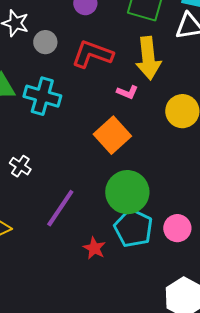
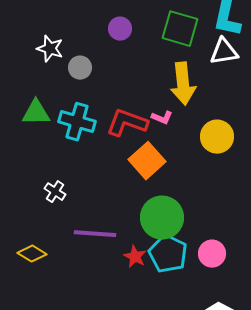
red L-shape: (92, 54) -> (127, 123), moved
purple line: (60, 208) -> (95, 234), turned 60
red star: (94, 248) -> (135, 257), moved

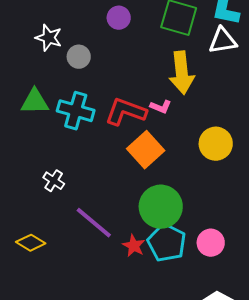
yellow circle: (217, 137) -> (216, 144), moved
purple line: (95, 234) -> (94, 223), turned 36

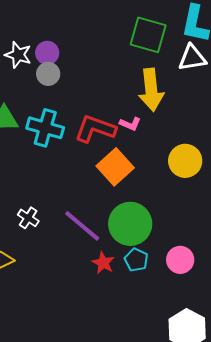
purple circle: (119, 18) -> (47, 53), moved
white cross: (54, 181) -> (28, 218), moved
purple line: (94, 223) -> (82, 226), moved
cyan pentagon: (167, 243) -> (136, 260), size x0.6

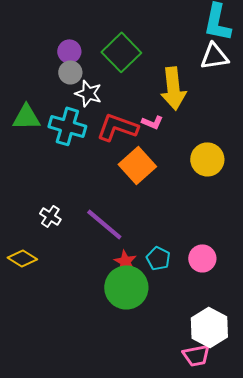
green square: (148, 35) -> (121, 52), moved, turned 30
white star: (18, 55) -> (88, 93), moved
green circle: (130, 224) -> (126, 287), moved

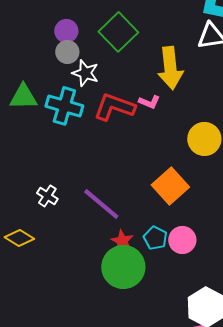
orange square: (137, 165) -> (170, 186), moved
pink circle: (202, 258) -> (182, 240), moved

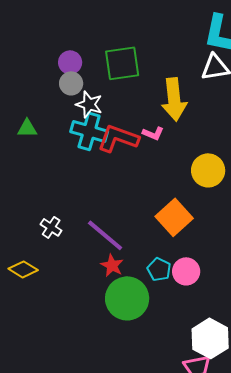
green square: (118, 32) -> (122, 63), turned 36
green triangle: (23, 97) -> (27, 128), size x0.7
cyan cross: (64, 106) -> (89, 131), moved
red star: (122, 241) -> (112, 265), moved

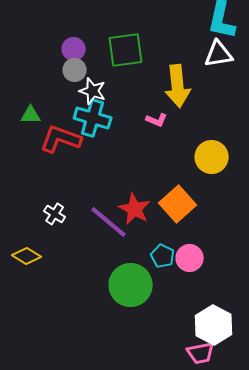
red L-shape: (118, 138) -> (61, 139), moved
red star: (112, 265) -> (135, 209), moved, size x1.4

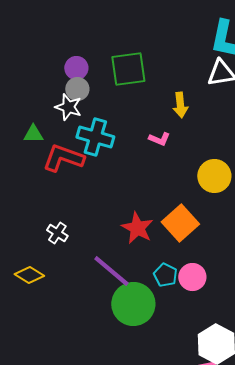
yellow arrow: (178, 86) -> (180, 105), size x0.6
white star: (93, 91) -> (68, 107), moved
purple line: (109, 222) -> (111, 271), moved

